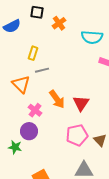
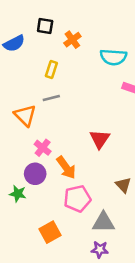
yellow rectangle: (33, 53) -> (51, 69), moved
orange arrow: (57, 99) -> (66, 168), moved
pink pentagon: (77, 135) -> (77, 199), moved

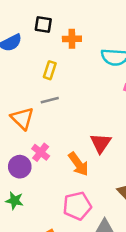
orange cross: (72, 40) -> (72, 39), turned 35
orange arrow: (66, 168) -> (78, 164), moved
purple circle: (35, 174) -> (20, 167), moved

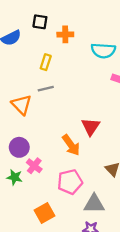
pink cross: (41, 152) -> (34, 166), moved

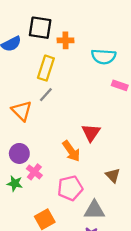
black square: (40, 22) -> (40, 28), size x1.5
yellow rectangle: (46, 62) -> (46, 68), size x1.5
gray line: (46, 89) -> (46, 95), turned -35

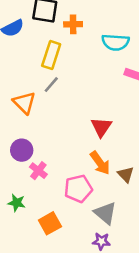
orange arrow: (71, 151) -> (100, 163), moved
green star: (15, 183) -> (17, 203), moved
gray triangle: (94, 210) -> (105, 213), turned 40

